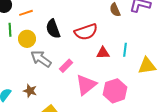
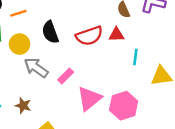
red triangle: (103, 53) -> (116, 35), moved

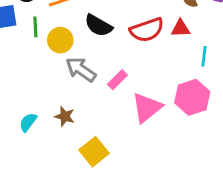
black semicircle: (50, 32) -> (98, 25), turned -40
pink hexagon: (124, 106) -> (192, 97), moved

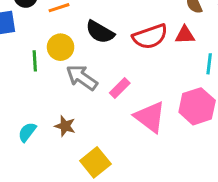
green line: (35, 27) -> (35, 61), moved
pink triangle: (147, 108) -> (150, 117), turned -44

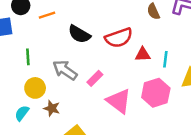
red triangle: (185, 35) -> (143, 55), moved
yellow circle: (61, 47) -> (35, 88), moved

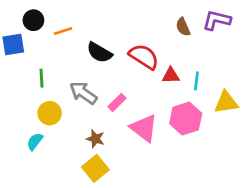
red semicircle: (119, 38) -> (144, 57), turned -128
brown star: (52, 108) -> (95, 139), moved

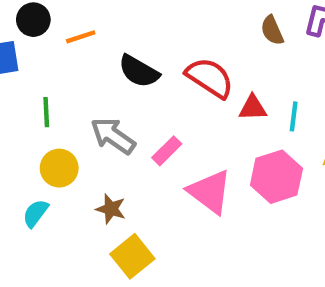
brown star: (95, 139) -> (111, 209), moved

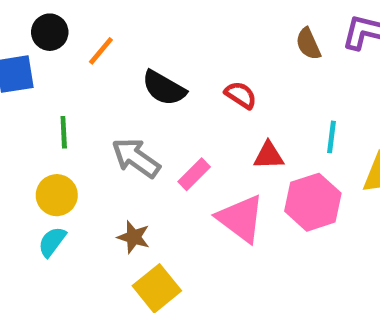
orange line: (81, 37) -> (101, 51), turned -32
red semicircle: (210, 78) -> (241, 95), size x0.6
red triangle: (253, 108) -> (269, 156), moved
yellow circle: (59, 168) -> (57, 195), moved

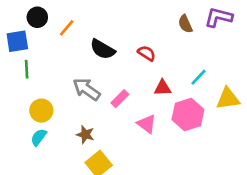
green line: (64, 132) -> (27, 69), moved
cyan line: (332, 137) -> (199, 77), turned 36
pink triangle: (241, 218) -> (147, 124), size x0.7

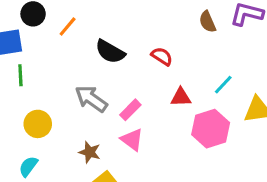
pink triangle: (147, 124) -> (132, 140), moved
cyan semicircle: (39, 137) -> (28, 166), moved

